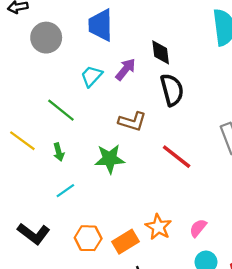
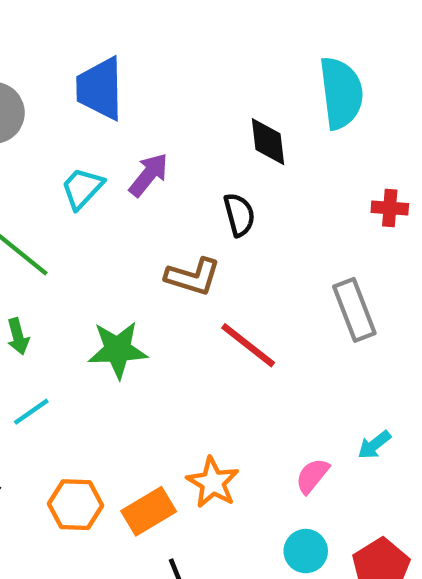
black diamond: (161, 52) -> (268, 142), moved
black semicircle: (172, 90) -> (239, 215), size x0.7
brown L-shape: (132, 121) -> (193, 277), moved
pink semicircle: (198, 228) -> (312, 476), moved

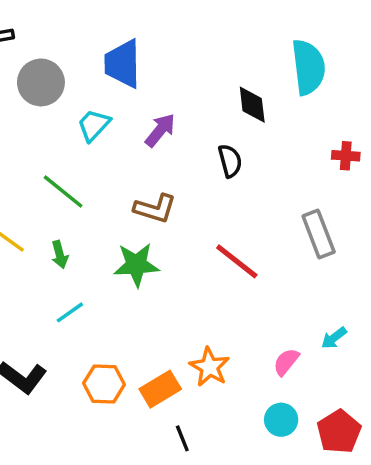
cyan trapezoid: (82, 188) -> (94, 125), moved
brown L-shape: (193, 277) -> (155, 209), moved

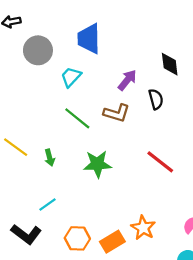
purple arrow: (160, 130) -> (127, 80), moved
green line: (63, 191) -> (77, 118), moved
brown L-shape: (155, 209) -> (117, 113), moved
cyan line: (70, 312) -> (48, 204), moved

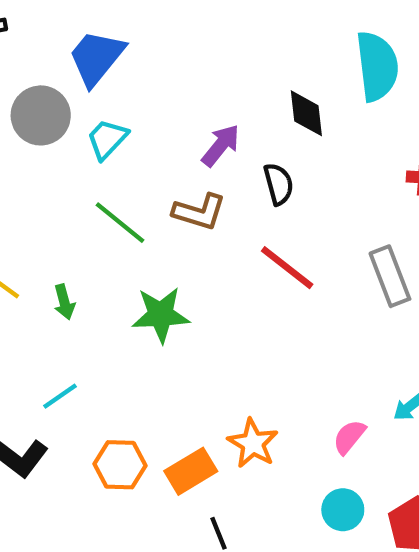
blue trapezoid: (89, 39) -> (96, 58), moved, turned 40
gray circle: (38, 50) -> (41, 115), moved
red line: (160, 162) -> (287, 268), moved

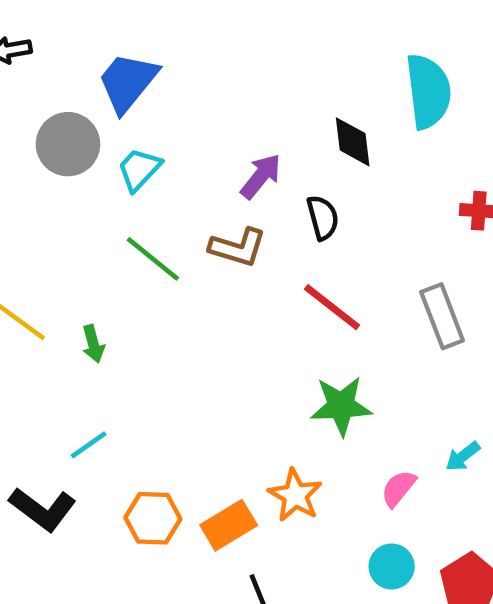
green star: (161, 315) -> (341, 406), moved

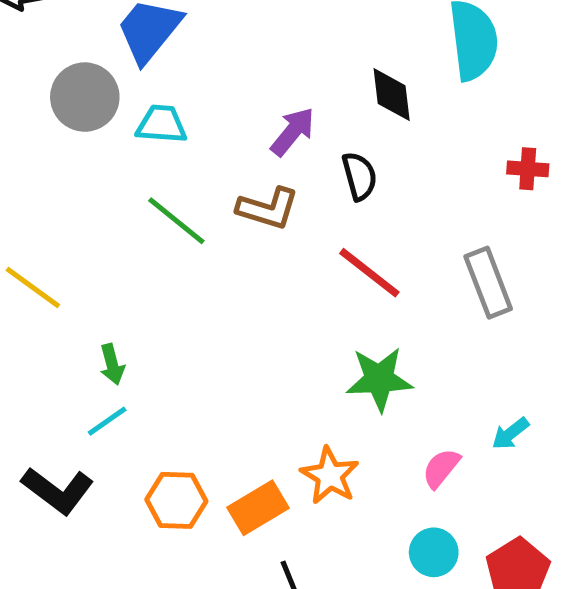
cyan trapezoid: (139, 169) -> (162, 124), turned 51
green arrow: (93, 344) -> (112, 364), moved

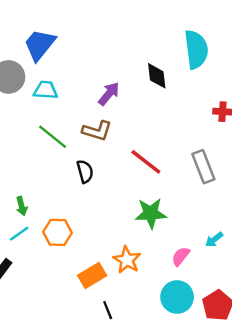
black semicircle: (359, 176) -> (85, 171), moved
orange hexagon: (176, 500) -> (57, 232), moved
cyan circle: (434, 552) -> (177, 297), size x1.4

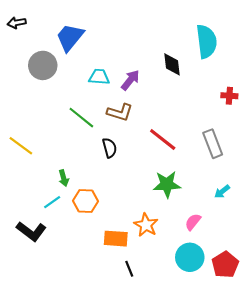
cyan trapezoid: (46, 90) -> (99, 77), moved
green arrow: (22, 206) -> (64, 178), moved
cyan arrow: (214, 240) -> (222, 192), moved
orange rectangle: (92, 275) -> (116, 239), turned 35

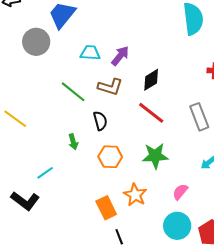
black diamond: (172, 64) -> (151, 80), moved, turned 65
green arrow: (64, 178) -> (73, 142), moved
orange hexagon: (86, 201) -> (110, 157), moved
orange rectangle: (116, 239) -> (106, 208), turned 60

